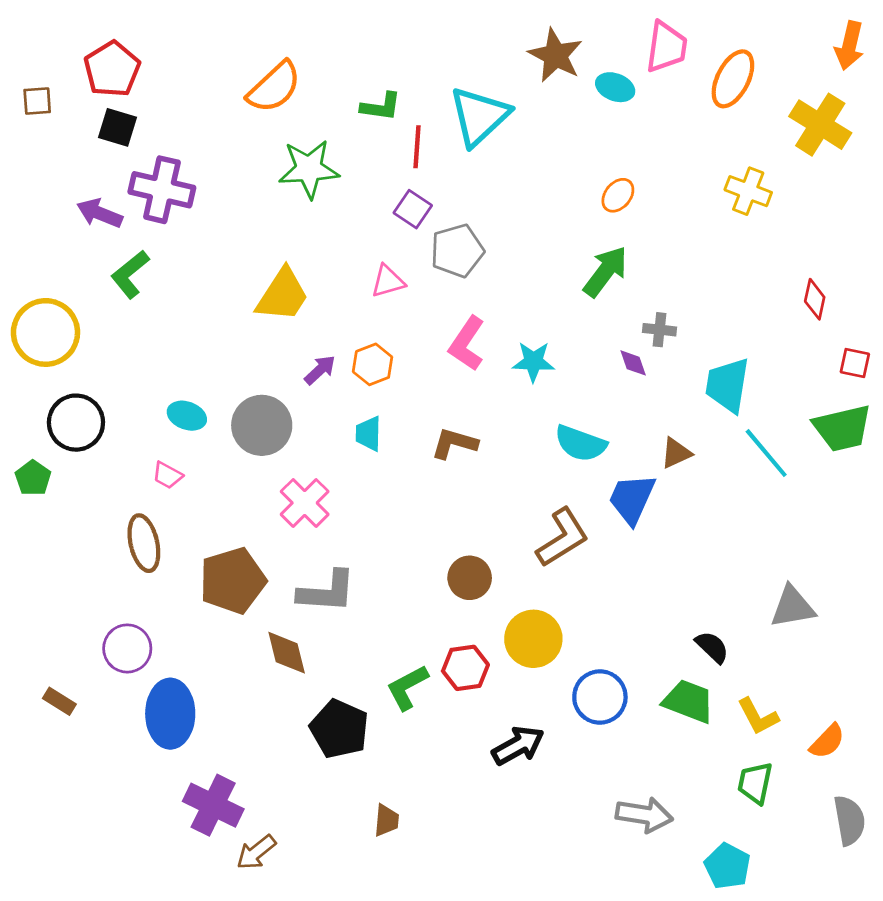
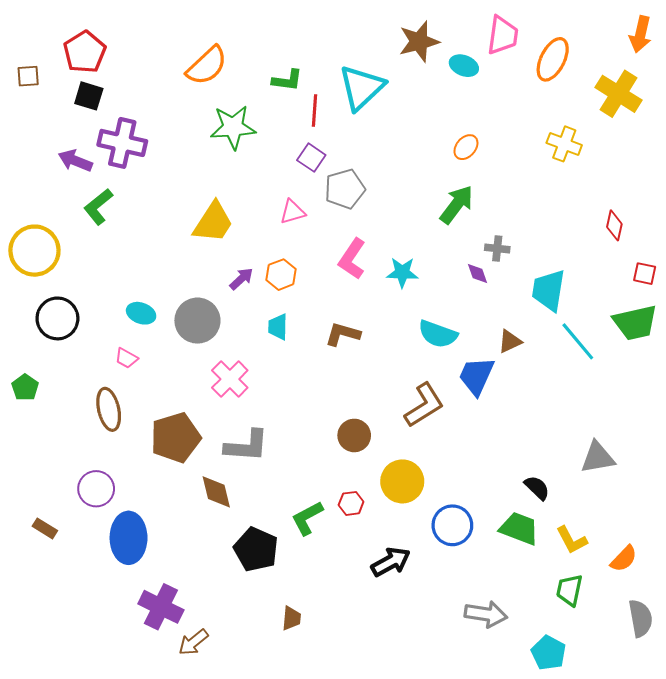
brown star: (556, 55) -> (419, 42), turned 30
green pentagon: (33, 478) -> (25, 387), moved
red hexagon: (465, 668) -> (351, 503), size x0.7

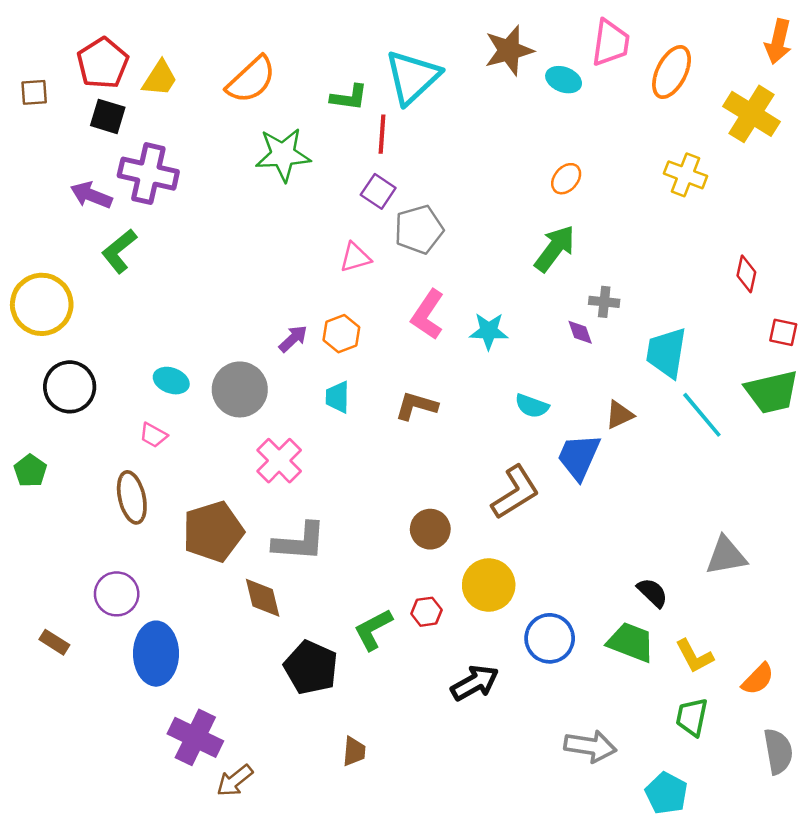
cyan triangle: (362, 88) -> (412, 77), moved
yellow trapezoid: (213, 222) -> (160, 78), moved, size x0.7
cyan semicircle: (438, 334) -> (532, 406), size x0.7

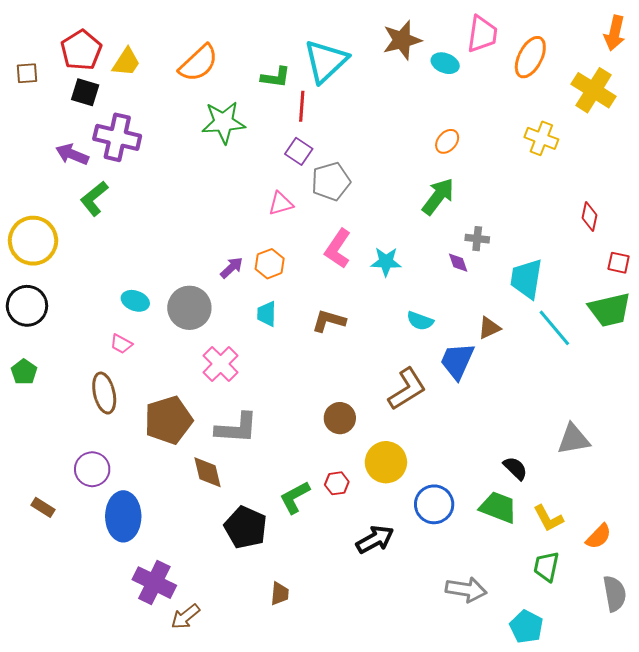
black circle: (70, 387) -> (27, 306), moved

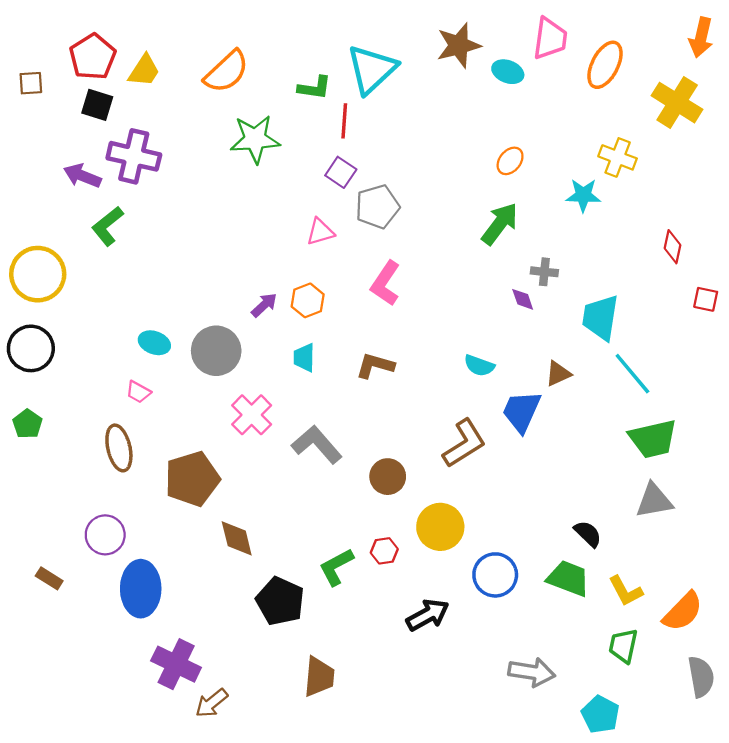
cyan star: (386, 262) -> (583, 195), moved
green trapezoid: (610, 310) -> (653, 439), moved
gray L-shape: (237, 428) -> (317, 445), moved, turned -135
orange semicircle: (599, 536) -> (683, 612), size x1.4
brown trapezoid: (280, 594) -> (319, 677), size x1.5

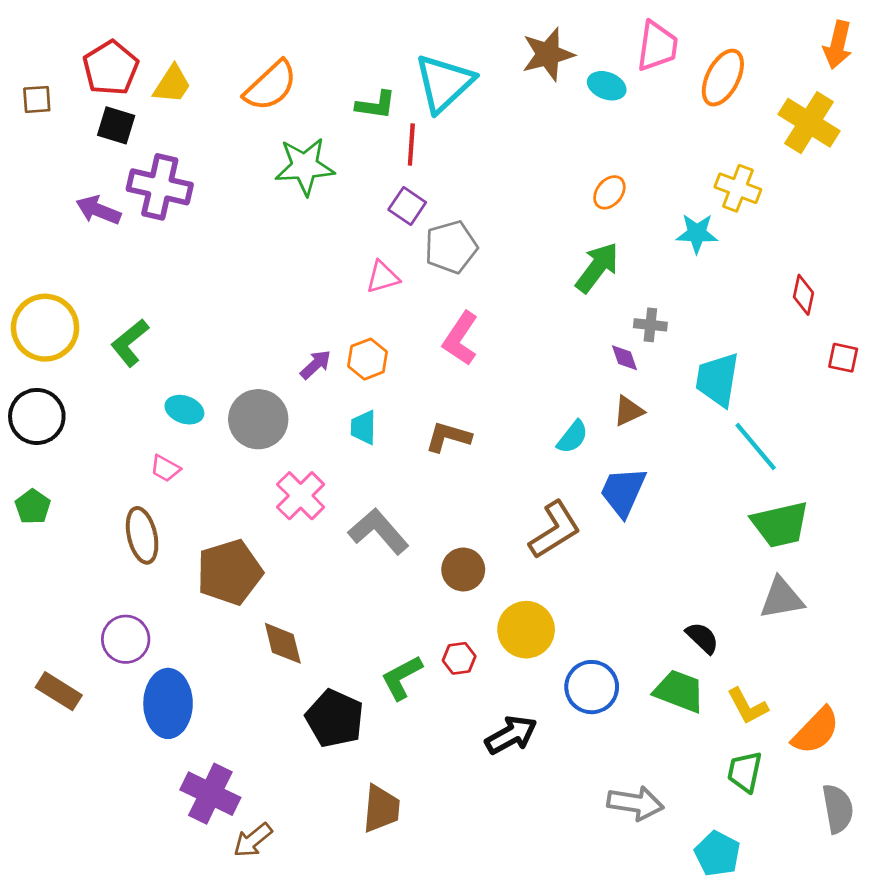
green L-shape: (107, 226) -> (130, 343), moved
cyan semicircle: (479, 366) -> (573, 437), turned -72
brown triangle: (558, 374) -> (629, 411), moved
brown rectangle: (49, 578) -> (59, 691), size x1.4

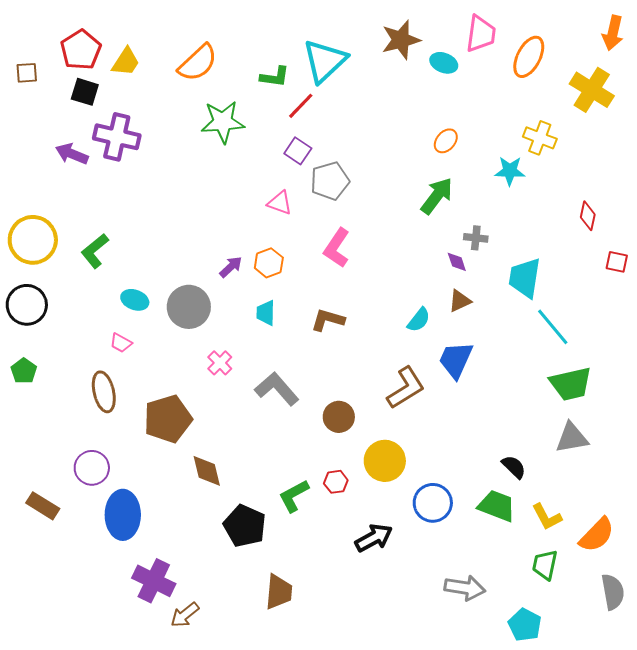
red line: (411, 145) -> (301, 106), turned 40
pink triangle: (383, 277) -> (280, 203), turned 36
pink cross: (301, 496) -> (220, 363), size x0.7

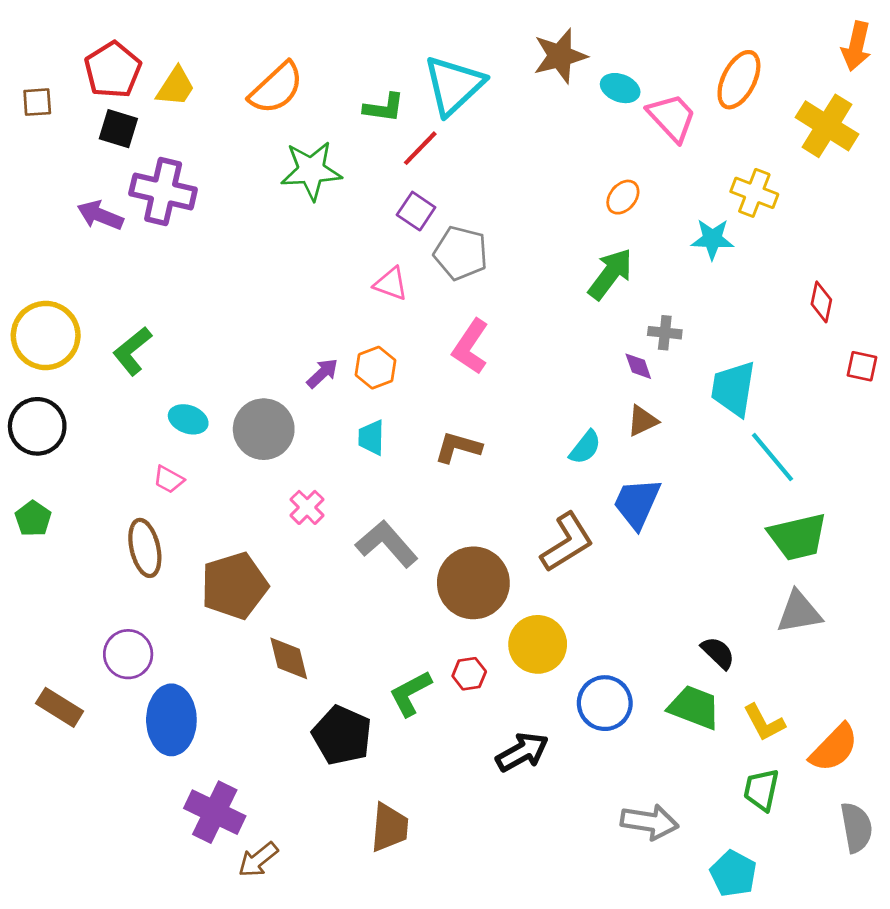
pink trapezoid: (481, 34) -> (672, 117), moved, turned -51
gray pentagon: (330, 181) -> (461, 253), turned 30
brown circle: (339, 417) -> (473, 583), size x1.6

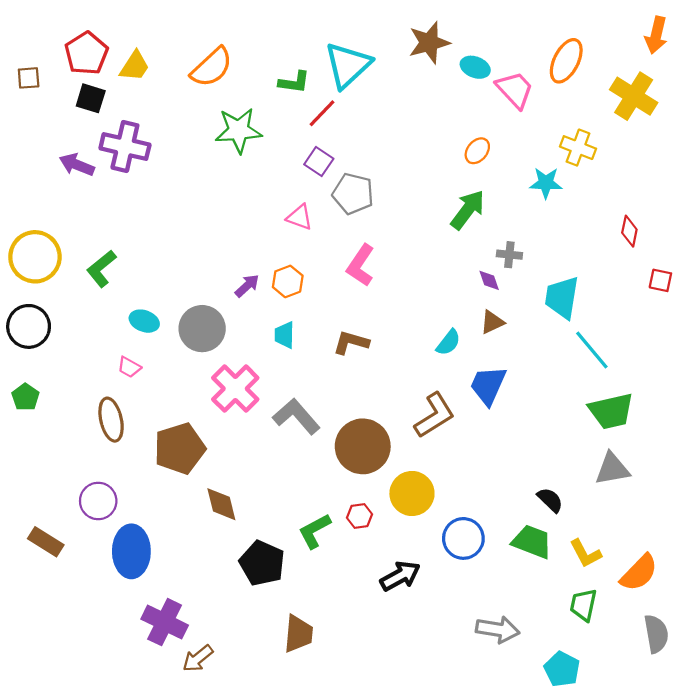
pink cross: (307, 507) -> (235, 389), size x1.8

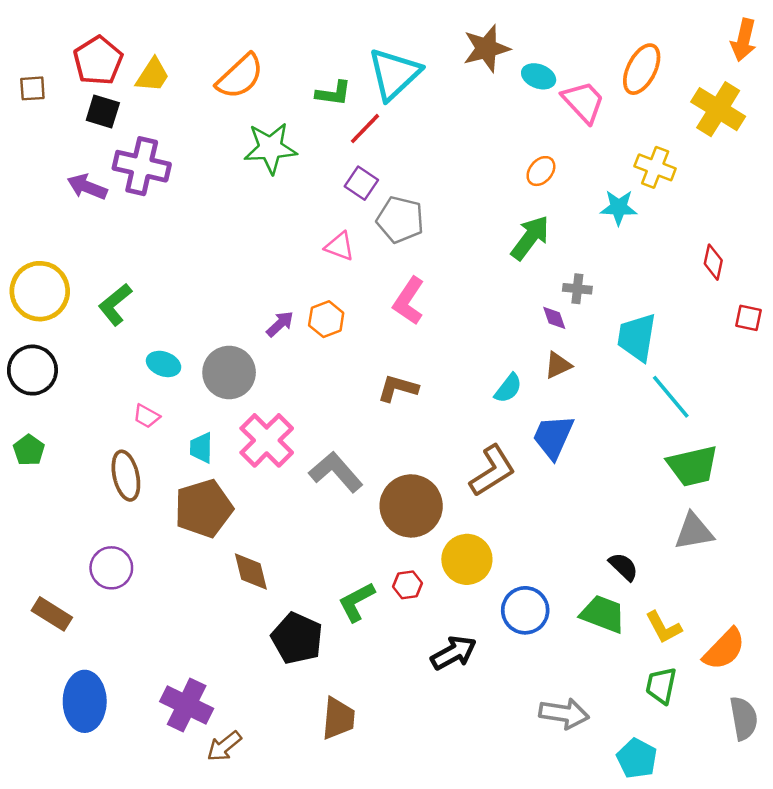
cyan trapezoid: (285, 335) -> (201, 448), moved
blue ellipse: (131, 551) -> (85, 701), moved

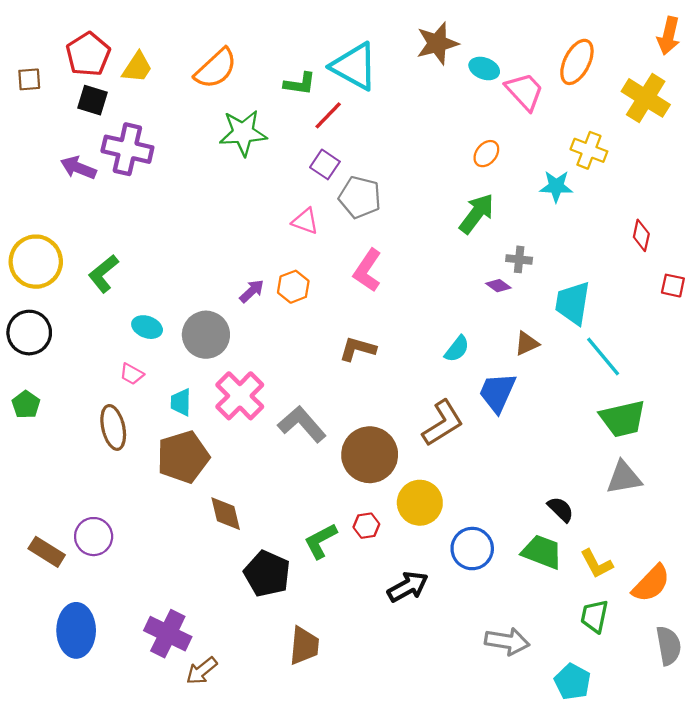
cyan triangle: (394, 74) -> (354, 66), turned -48
purple diamond: (554, 318) -> (498, 286), turned -35
brown triangle: (558, 365) -> (527, 343), moved
purple circle: (111, 568) -> (94, 537), moved

